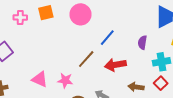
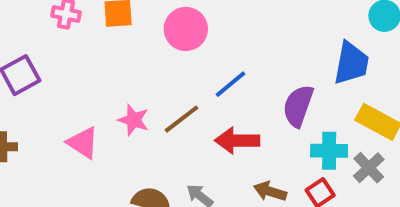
purple semicircle: (142, 42) -> (298, 106), size x1.5
pink star: (65, 80) -> (133, 120), moved

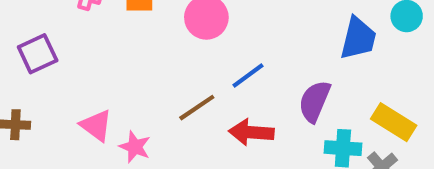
blue trapezoid: (351, 63) -> (358, 38), moved
pink star: (133, 120) -> (135, 147), moved

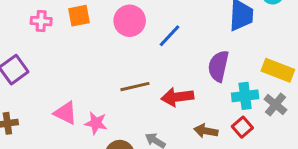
blue line: (248, 76) -> (170, 36), moved
brown line: (197, 108) -> (135, 87), turned 32

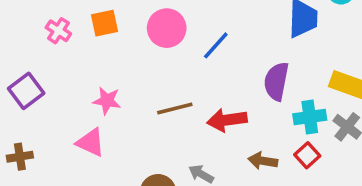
pink cross: (41, 21) -> (58, 31), turned 30
pink star: (96, 123) -> (107, 101), moved

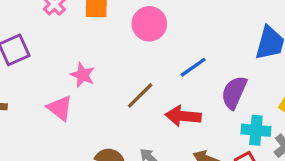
blue line: (216, 45) -> (193, 67), moved
brown line: (175, 108) -> (140, 95), turned -44

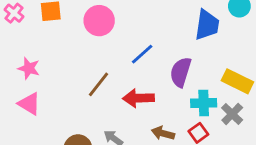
pink star: (83, 75) -> (29, 68), moved

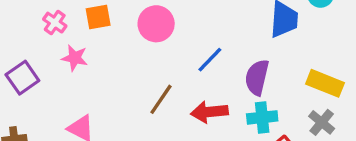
pink star: (29, 68) -> (75, 58), moved
cyan cross: (204, 103) -> (262, 117), moved

